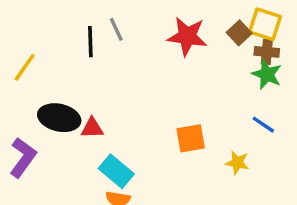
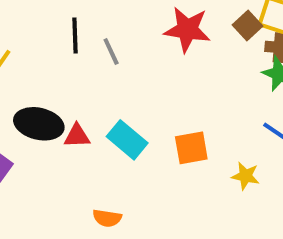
gray line: (116, 29) -> (111, 52), moved
cyan rectangle: (116, 171) -> (127, 140), moved

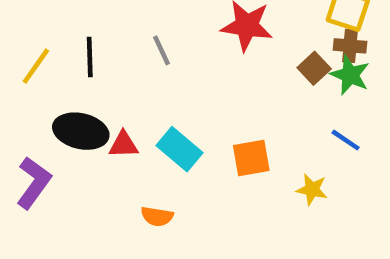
brown square: (247, 25) -> (314, 68), moved
black line: (75, 36) -> (90, 57), moved
orange semicircle: (107, 218) -> (157, 216), moved

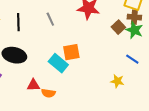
red triangle: (123, 145) -> (33, 85), moved
orange square: (251, 158) -> (71, 52), moved

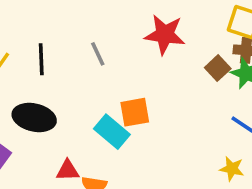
yellow star: (117, 81) -> (232, 169), moved

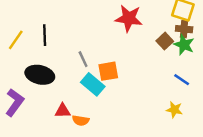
gray line: (98, 54) -> (83, 59), moved

